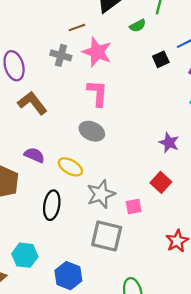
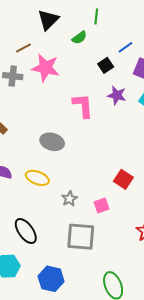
pink L-shape: (97, 93) -> (83, 106), moved
purple star: (169, 143) -> (117, 95), moved
gray star: (101, 194) -> (69, 199), size x0.6
black ellipse: (52, 205) -> (26, 231), moved, turned -36

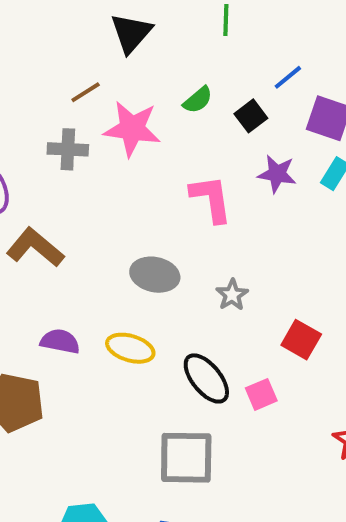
green semicircle: (79, 38) -> (198, 100), moved
gray star: (69, 199) -> (232, 295), moved
black ellipse: (26, 231) -> (206, 378), moved
gray square: (81, 237) -> (186, 458), moved

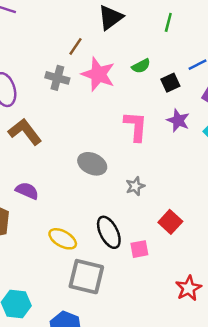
brown line: (86, 92) -> (76, 46), turned -36
yellow ellipse: (130, 348) -> (63, 239), moved

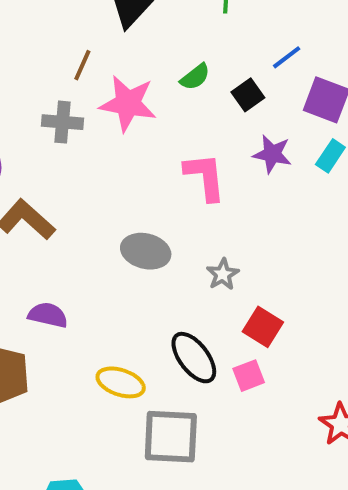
red square: (170, 222) -> (263, 327), moved

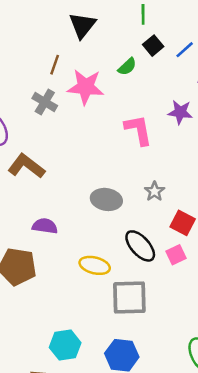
black square: (248, 95) -> (153, 46), moved
gray cross: (63, 122) -> (45, 102), turned 30
gray ellipse: (146, 251) -> (106, 199), moved

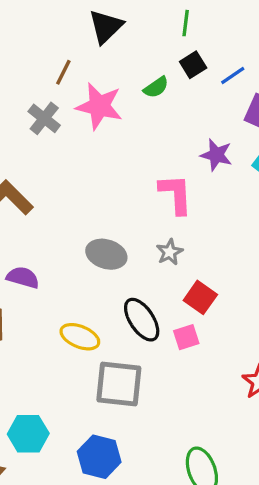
pink L-shape: (138, 130) -> (176, 194), moved

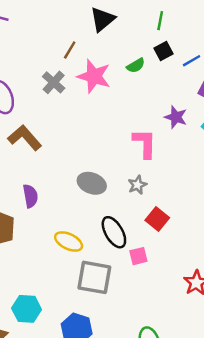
purple semicircle: (23, 277) -> (30, 196), turned 60
pink square: (186, 337) -> (138, 256), moved

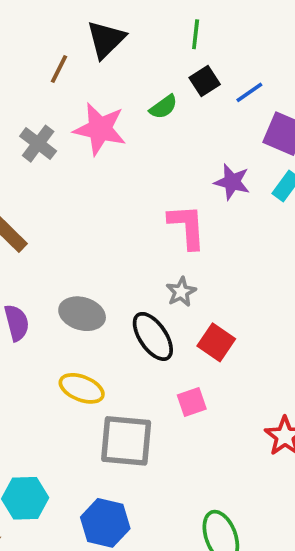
brown line: (70, 50) -> (59, 69), moved
gray ellipse: (92, 183) -> (82, 314), moved
black ellipse: (114, 232) -> (153, 336), moved

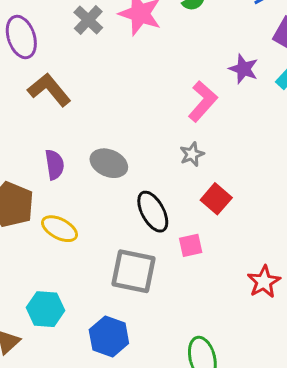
pink L-shape: (187, 226) -> (203, 101), turned 39
black ellipse: (153, 336) -> (153, 212), moved
yellow ellipse: (82, 388) -> (59, 229), moved

